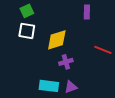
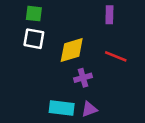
green square: (27, 11) -> (34, 14), turned 32
red line: (103, 50) -> (116, 56), moved

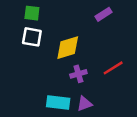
purple rectangle: (109, 15) -> (103, 14), turned 56
red line: (116, 56) -> (113, 68), moved, turned -54

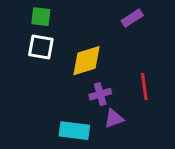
red line: (113, 68) -> (144, 87), turned -66
purple triangle: (84, 104) -> (114, 118), moved

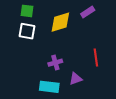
yellow diamond: (87, 61) -> (60, 22), moved
purple cross: (100, 94) -> (55, 63), moved

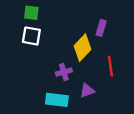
purple rectangle: (88, 12) -> (101, 28), moved, turned -40
yellow diamond: (60, 22) -> (83, 48), moved, turned -30

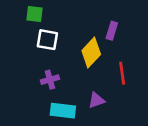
white square: (31, 36) -> (47, 40), moved
purple cross: (64, 72) -> (50, 80), moved

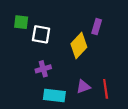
green square: (35, 14) -> (21, 22), moved
red line: (122, 73) -> (106, 89), moved

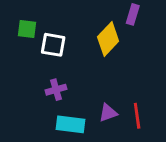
purple rectangle: (97, 27) -> (133, 14), moved
yellow diamond: (79, 46) -> (108, 39), moved

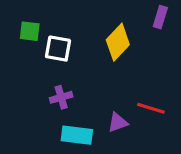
purple rectangle: (133, 14) -> (160, 17), moved
red line: (137, 116) -> (151, 108), moved, turned -65

